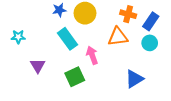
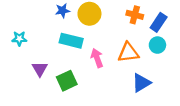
orange triangle: (118, 37) -> (128, 53), moved
cyan rectangle: (68, 39) -> (71, 41), turned -40
green square: (75, 77) -> (67, 81), moved

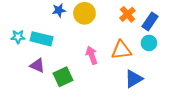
orange cross: (135, 15) -> (127, 14), turned 35
cyan rectangle: (71, 41) -> (41, 39), moved
purple triangle: (40, 69) -> (37, 65), turned -35

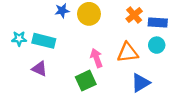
blue rectangle: (150, 21) -> (158, 22), turned 60
green square: (63, 77) -> (86, 81), moved

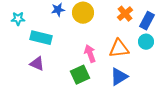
blue rectangle: (158, 22) -> (147, 21), turned -66
cyan star: (19, 39) -> (18, 19), moved
blue triangle: (141, 83) -> (119, 77), moved

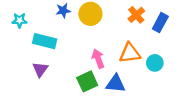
cyan circle: (146, 42) -> (155, 63), moved
purple triangle: (37, 64) -> (40, 69), turned 42
blue triangle: (119, 77) -> (116, 84), moved, turned 36

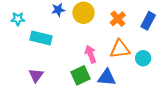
orange cross: (136, 15) -> (118, 19), moved
purple triangle: (40, 69) -> (36, 75), moved

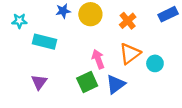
blue rectangle: (148, 21) -> (168, 14), moved, turned 36
orange triangle: (120, 49) -> (130, 54), turned -30
blue triangle: (107, 77) -> (116, 84), turned -42

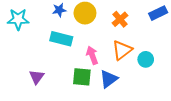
cyan star: (19, 21) -> (18, 19), size x1.5
cyan rectangle: (45, 42) -> (61, 39), moved
green square: (87, 82) -> (82, 77), turned 30

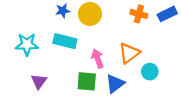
cyan star: (18, 19) -> (27, 44), moved
orange cross: (120, 19) -> (139, 14), moved, turned -35
cyan circle: (146, 59) -> (150, 72), moved

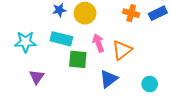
pink arrow: (98, 59) -> (98, 43), moved
cyan circle: (150, 72) -> (150, 84), moved
green square: (87, 81) -> (78, 59), moved

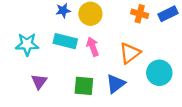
pink arrow: (98, 43) -> (93, 47), moved
green square: (78, 59) -> (84, 86), moved
cyan circle: (150, 84) -> (159, 73), moved, size x1.5

